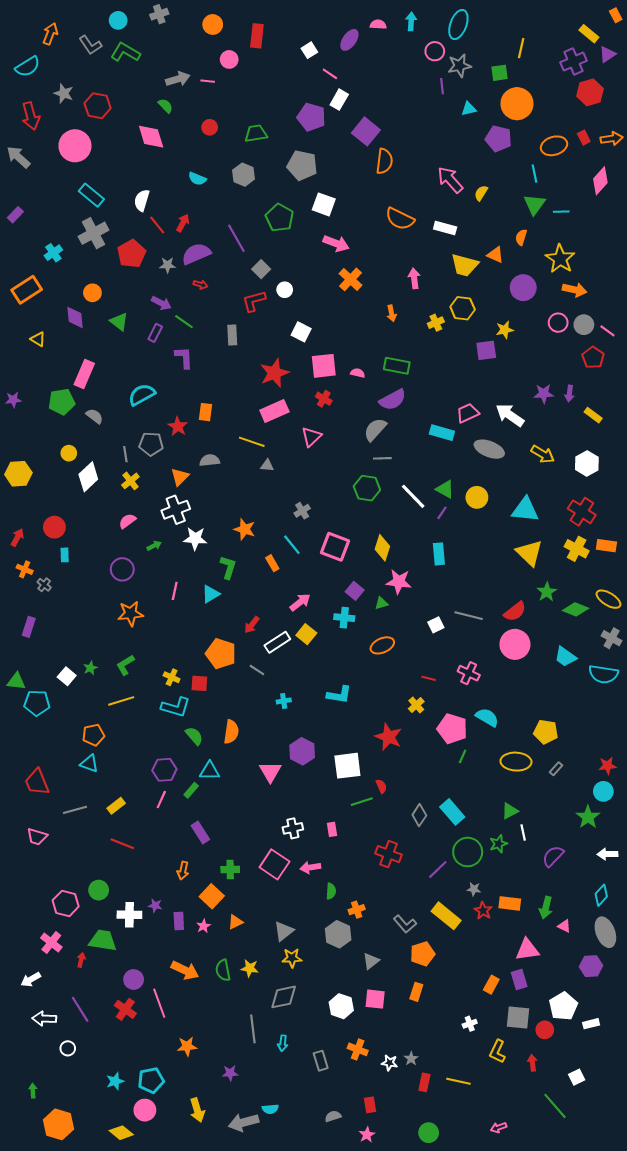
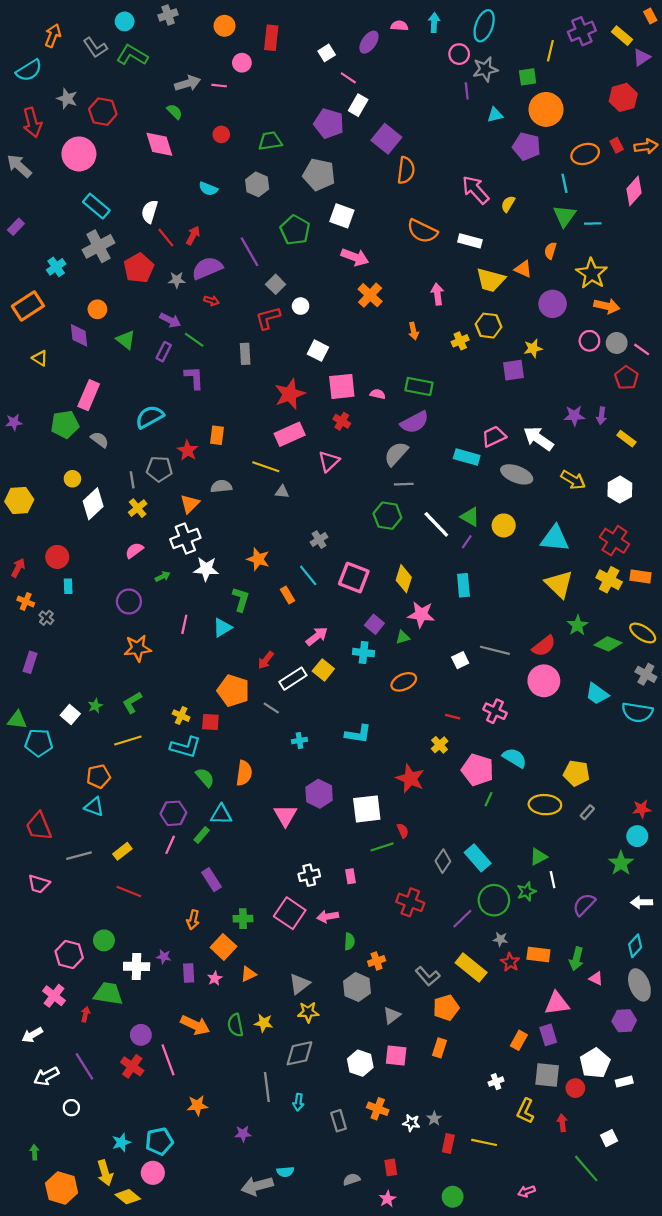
purple cross: (574, 62) -> (582, 31), moved
white arrow: (44, 1019) -> (46, 1076), turned -30
yellow arrow: (197, 1110) -> (105, 1173), moved

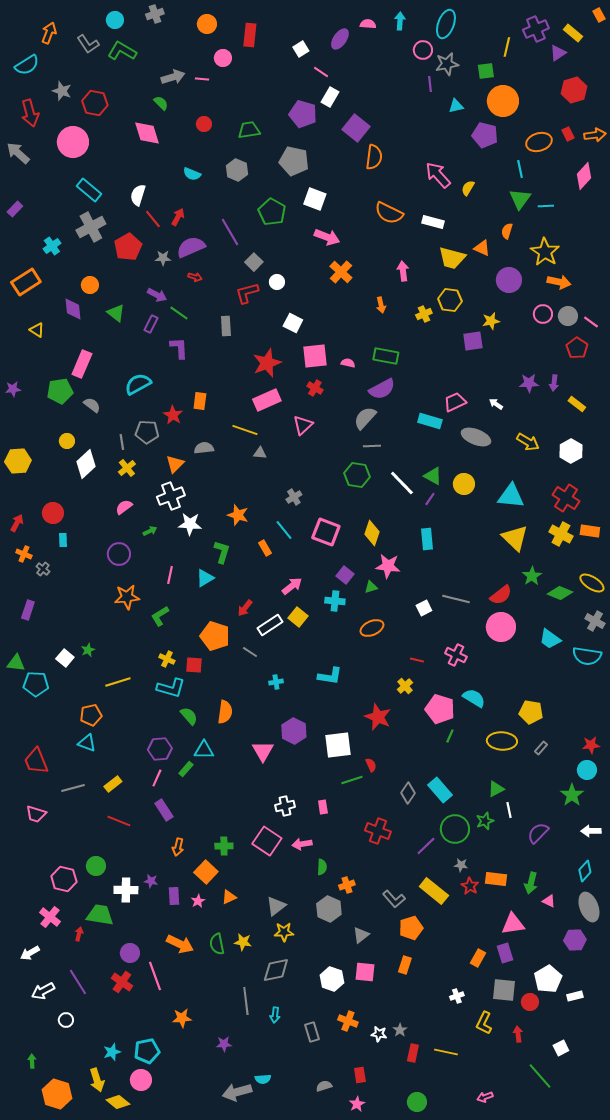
purple triangle: (642, 57) -> (558, 53), moved
white arrow: (538, 439) -> (496, 404), size x0.5
green L-shape: (132, 702) -> (160, 616), moved
purple rectangle: (211, 880) -> (164, 810), moved

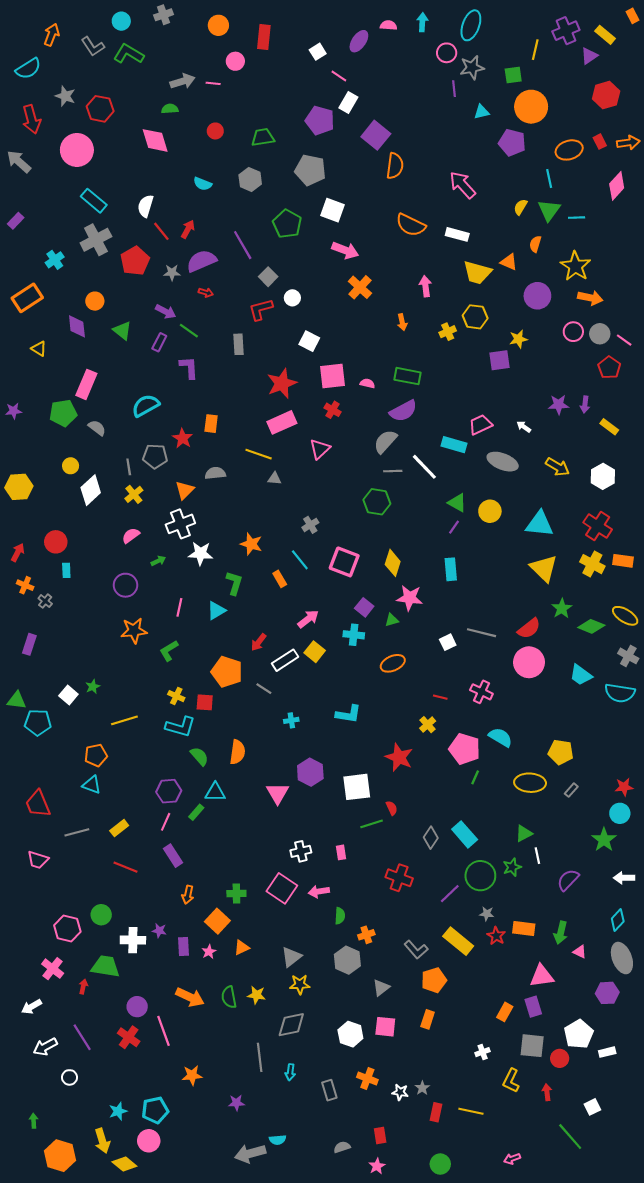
green semicircle: (161, 103) -> (170, 109), turned -49
yellow semicircle: (468, 188) -> (521, 207), moved
white line: (402, 483) -> (424, 467), moved

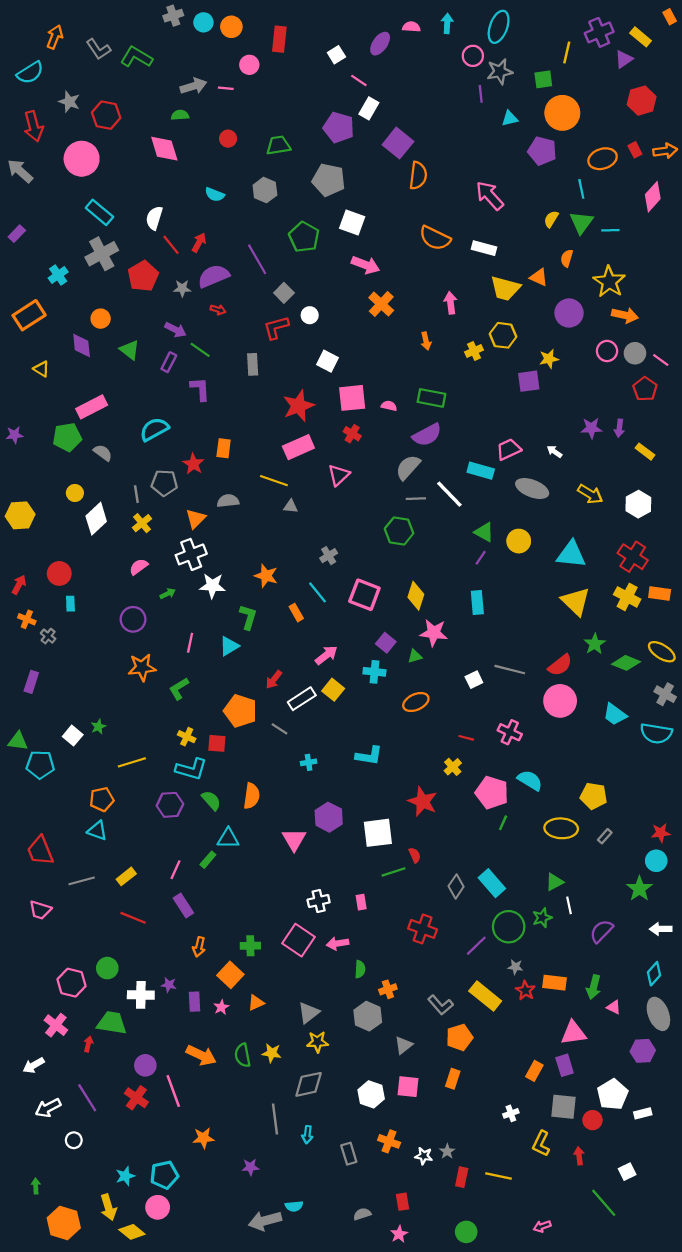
cyan circle: (121, 21) -> (203, 22), moved
pink rectangle: (86, 384) -> (92, 407), turned 40
purple hexagon: (169, 791) -> (170, 805), moved

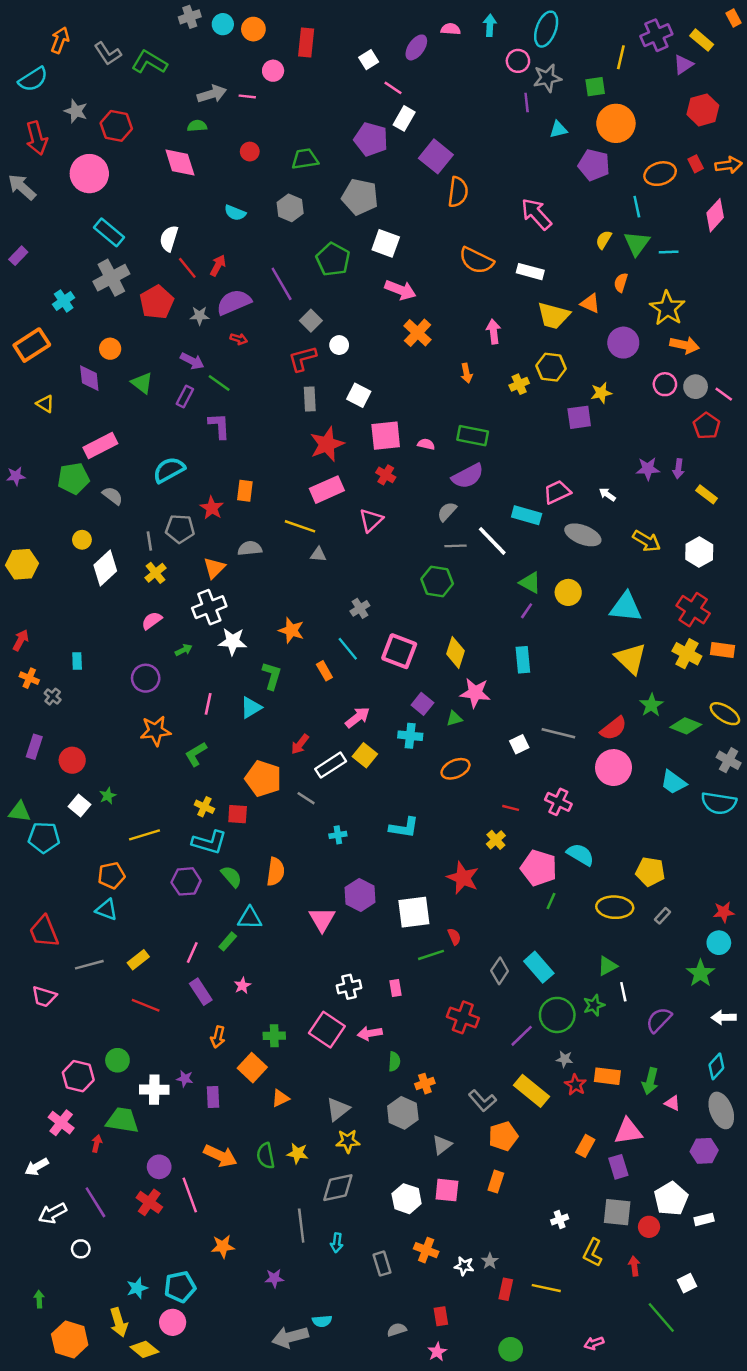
gray rectangle: (253, 364) -> (310, 399), moved
gray semicircle: (408, 467) -> (447, 512), size x0.7
red circle: (59, 573) -> (72, 760), moved
pink star: (221, 1007) -> (242, 986), moved
orange rectangle: (534, 1071) -> (585, 1146), moved

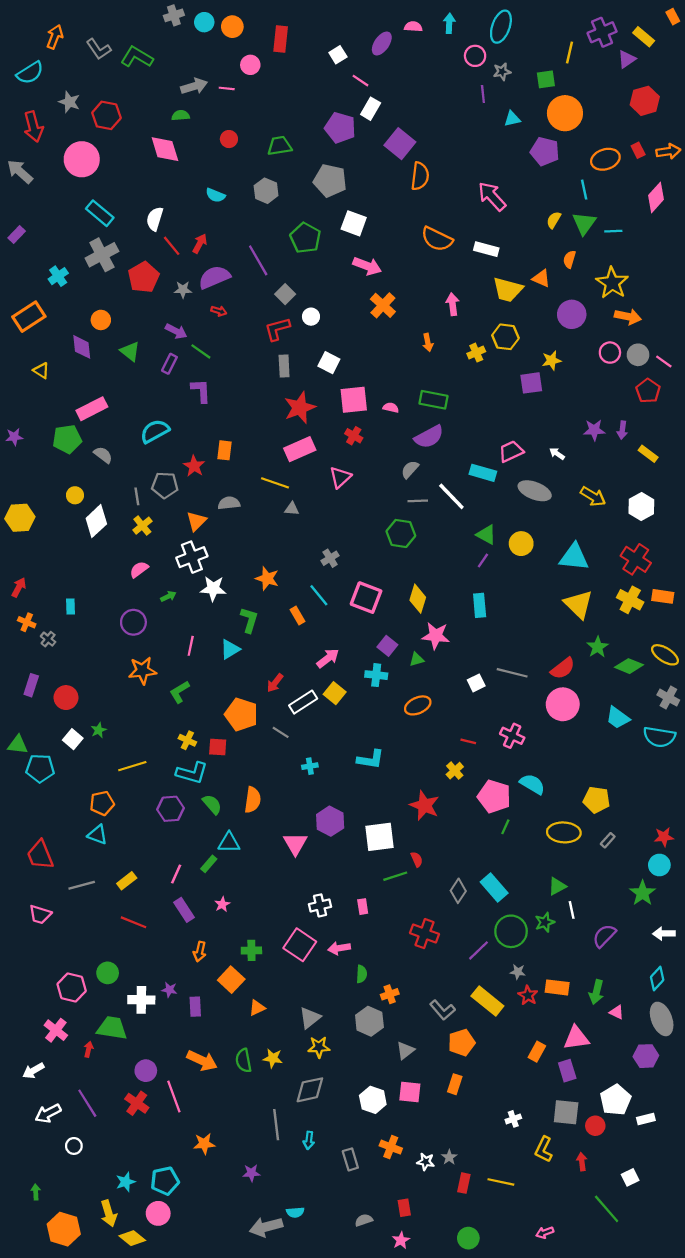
gray star: (547, 78) -> (502, 72), size x0.7

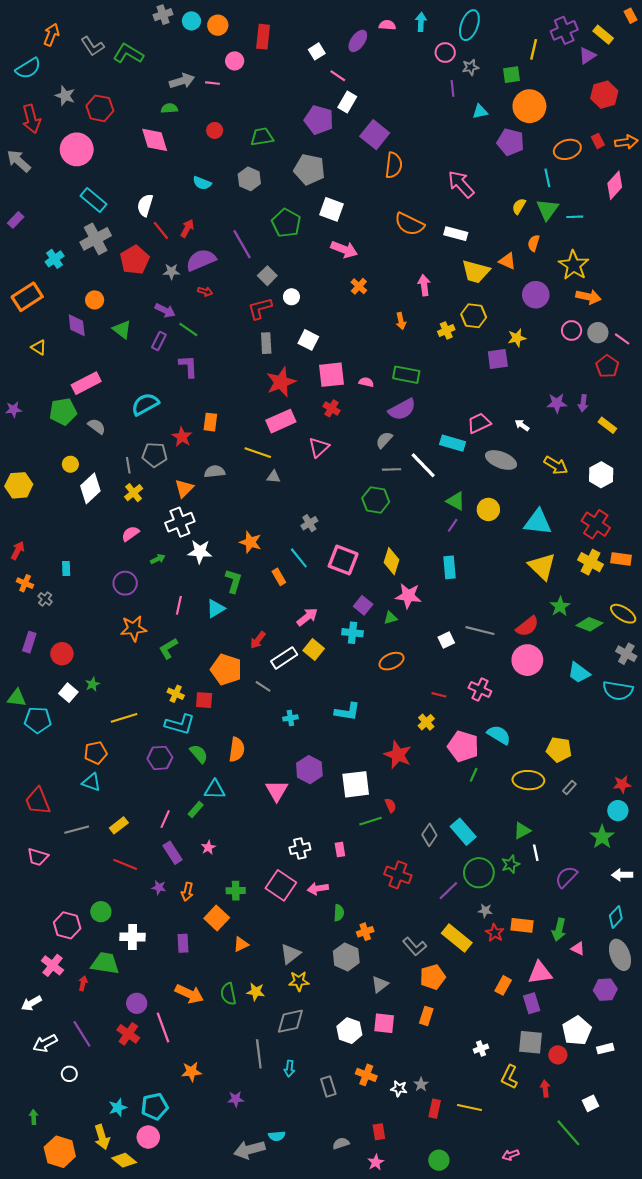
orange cross: (383, 305) -> (359, 286), size x0.7
purple star: (169, 990) -> (159, 887), moved

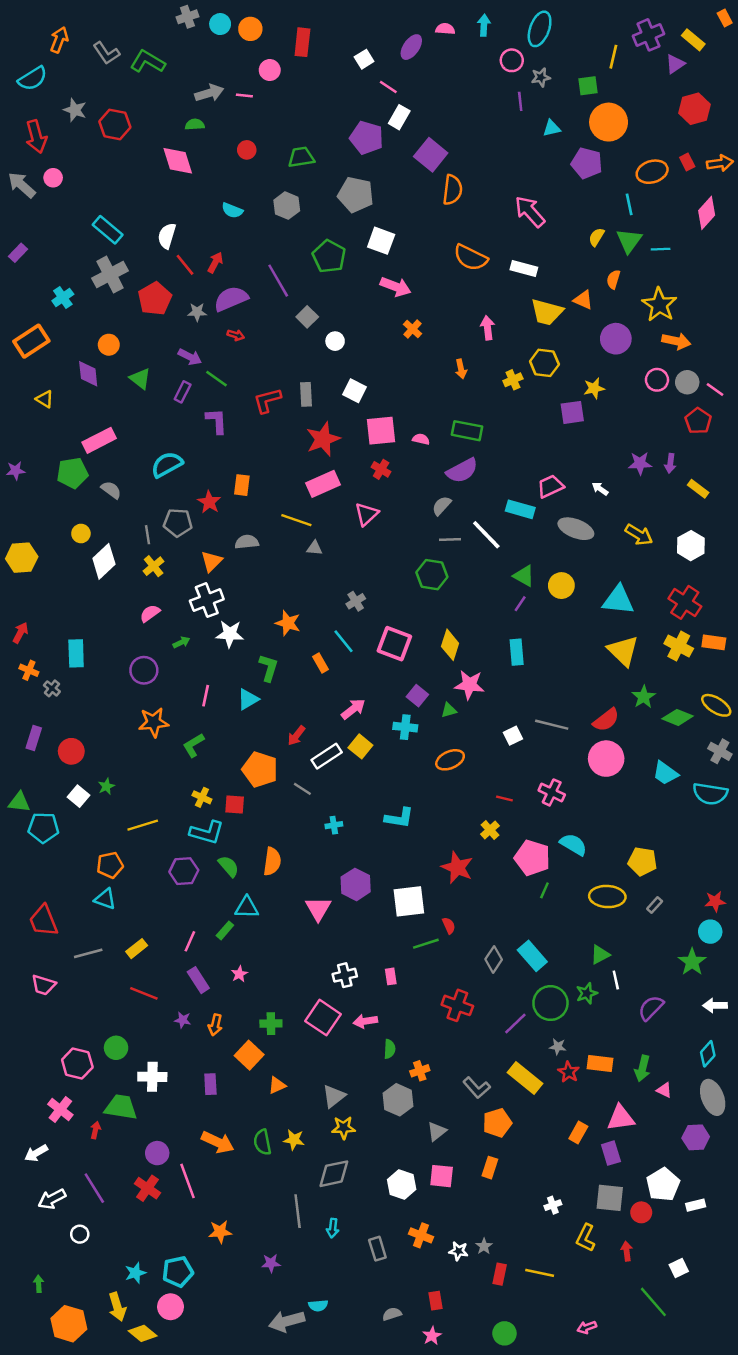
pink circle: (77, 149) -> (53, 178), moved, size x0.5
red L-shape: (260, 308) -> (267, 400), moved
cyan rectangle: (66, 568) -> (76, 653), size x1.6

